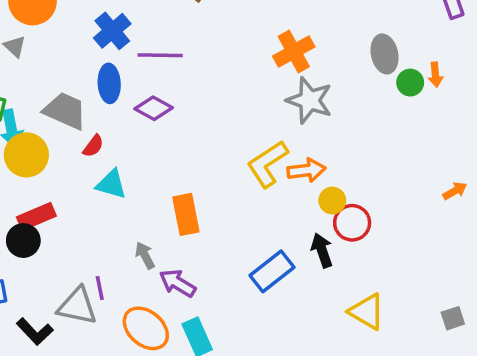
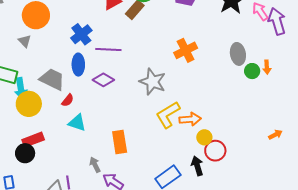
gray star: (309, 100) -> (153, 82), moved

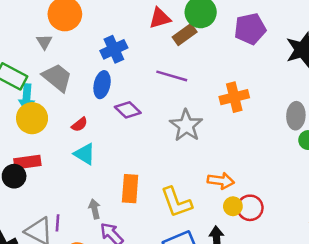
purple line: (108, 49) -> (172, 76), moved
gray trapezoid: (52, 79) -> (57, 77), moved
yellow L-shape: (168, 115) -> (176, 202), moved, turned -92
red circle: (215, 151) -> (250, 208), moved

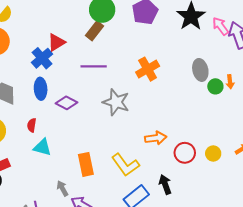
red triangle: (160, 18) -> (56, 42), moved
red semicircle: (79, 125) -> (32, 125), turned 152
yellow circle: (233, 206) -> (213, 153), moved

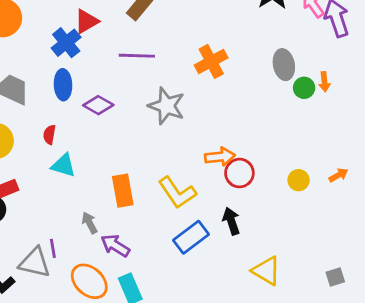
red circle: (185, 153) -> (239, 173), moved

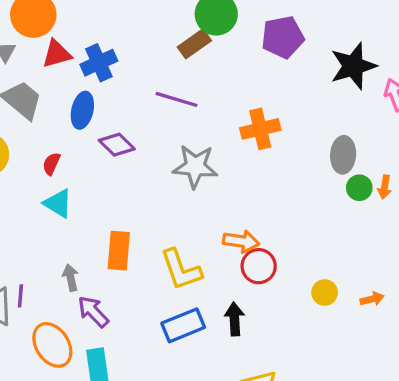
red triangle: (86, 21) -> (57, 54), moved
gray star: (167, 106) -> (195, 166), turned -30

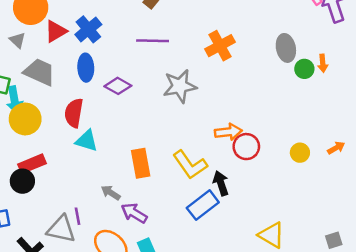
red semicircle: (51, 164) -> (74, 113), size x1.6
gray arrow: (71, 278) -> (111, 193), turned -30
black arrow: (235, 319) -> (221, 183), moved

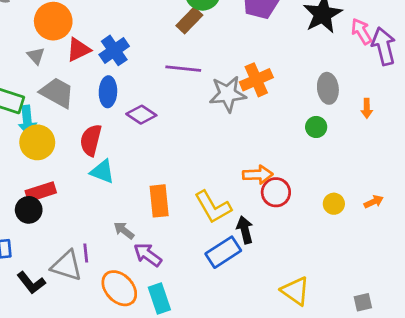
green circle: (304, 69) -> (316, 127), moved
gray star: (180, 86) -> (228, 94), moved

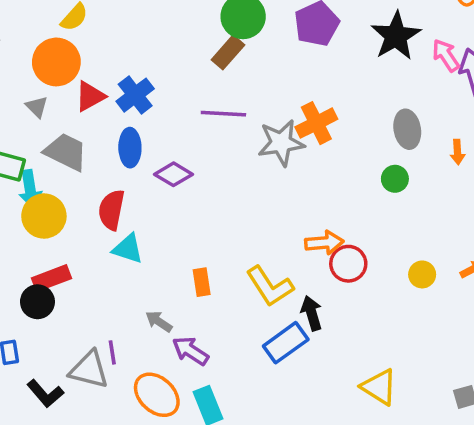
orange rectangle: (159, 201) -> (202, 282), size x0.7

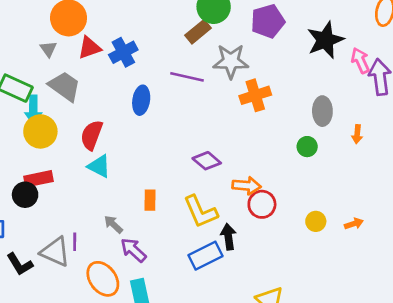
gray star: (281, 143) -> (231, 61), moved
blue ellipse: (130, 148) -> (141, 100), moved
purple diamond: (173, 174) -> (207, 161), moved

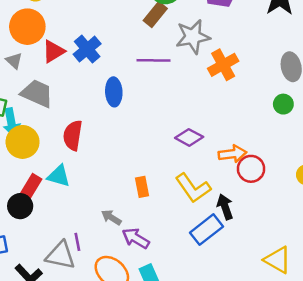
cyan triangle: (99, 166) -> (59, 176), moved
red rectangle: (38, 179) -> (30, 188), turned -36

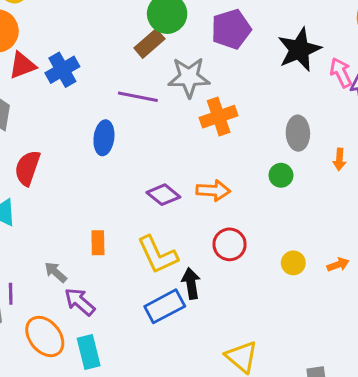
blue ellipse: (114, 92) -> (104, 138), moved
orange arrow: (232, 154) -> (213, 191), moved

